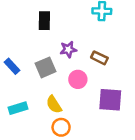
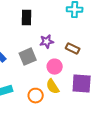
yellow semicircle: (54, 105) -> (53, 87), moved
orange circle: (61, 127) -> (36, 96), moved

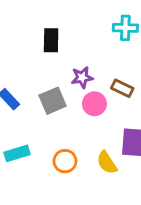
pink circle: (55, 67) -> (94, 104), moved
yellow semicircle: (53, 87) -> (107, 163), moved

